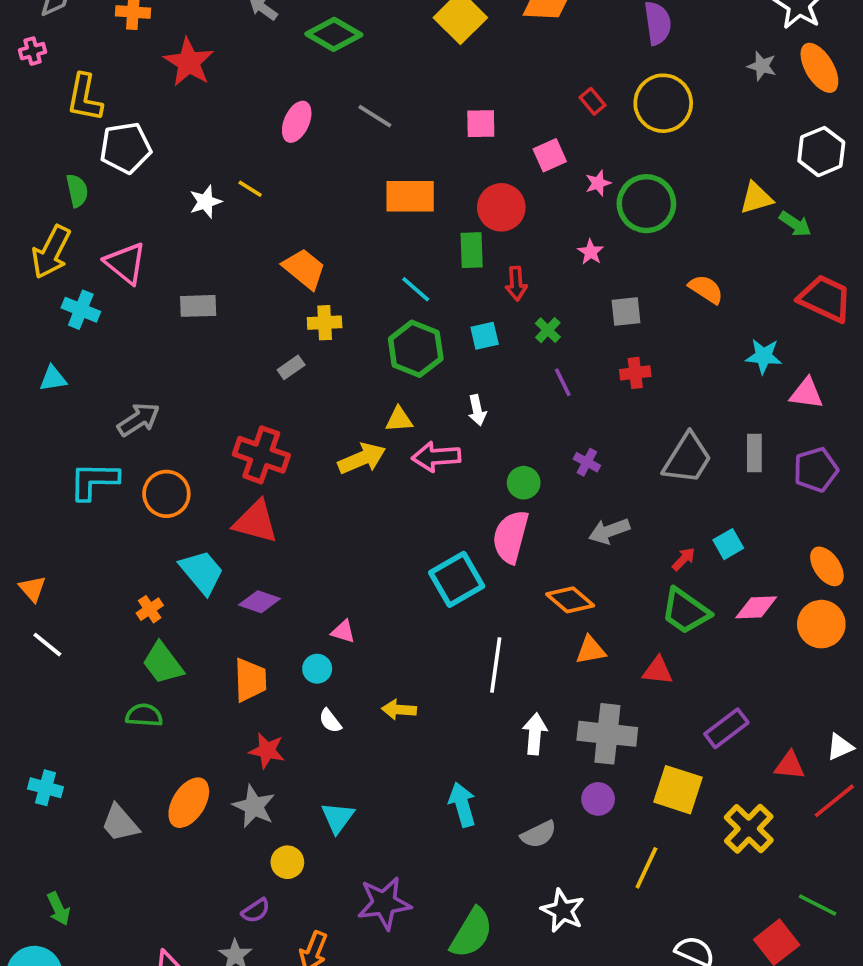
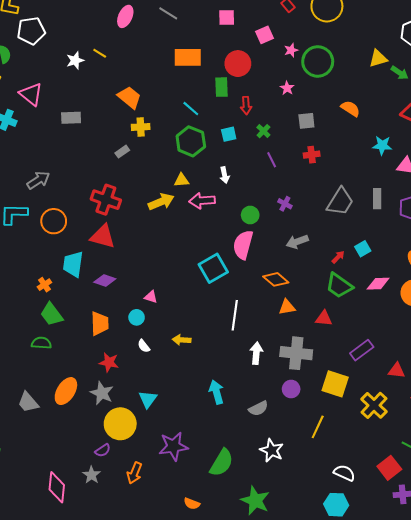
cyan trapezoid: (202, 572) -> (73, 264), turned -132
yellow circle: (287, 862) -> (120, 424), size x1.8

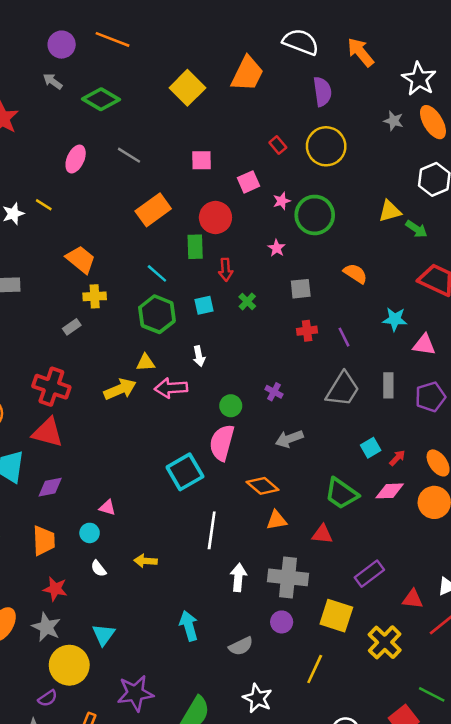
orange rectangle: (188, 57) -> (153, 210), turned -36
purple line: (272, 160) -> (344, 337), moved
red arrow: (338, 257) -> (397, 458), moved
purple diamond: (105, 281) -> (50, 487), turned -30

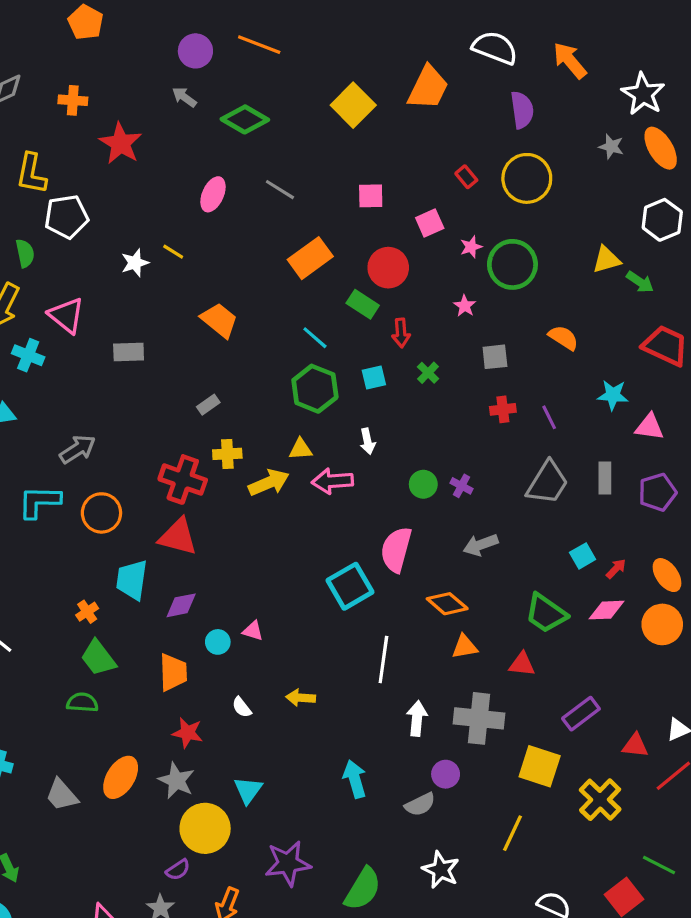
green rectangle: (195, 247) -> (363, 304), turned -55
yellow cross: (95, 296) -> (227, 454), moved
green circle: (231, 406) -> (423, 484), moved
cyan circle: (90, 533) -> (218, 642), moved
purple circle: (282, 622) -> (446, 774), moved

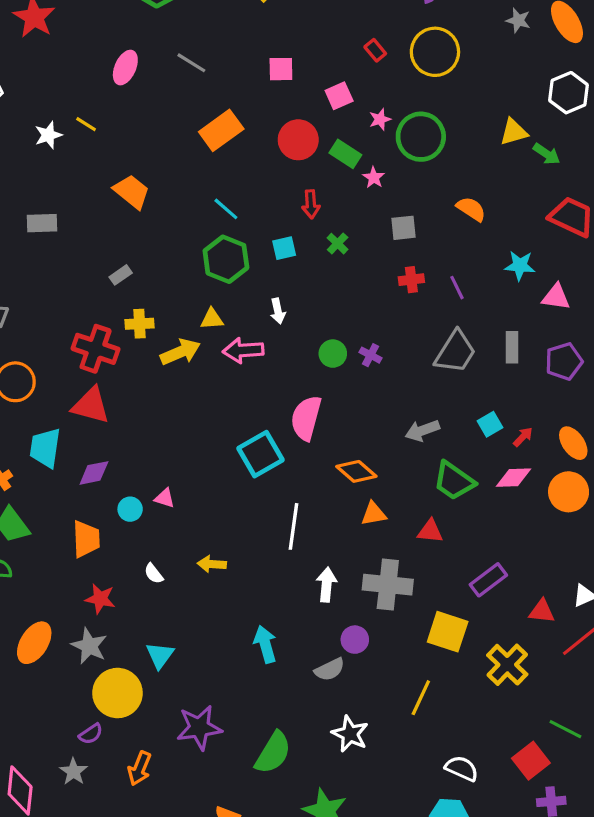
green rectangle: (363, 304) -> (345, 154), moved
gray arrow: (481, 545) -> (422, 431), moved

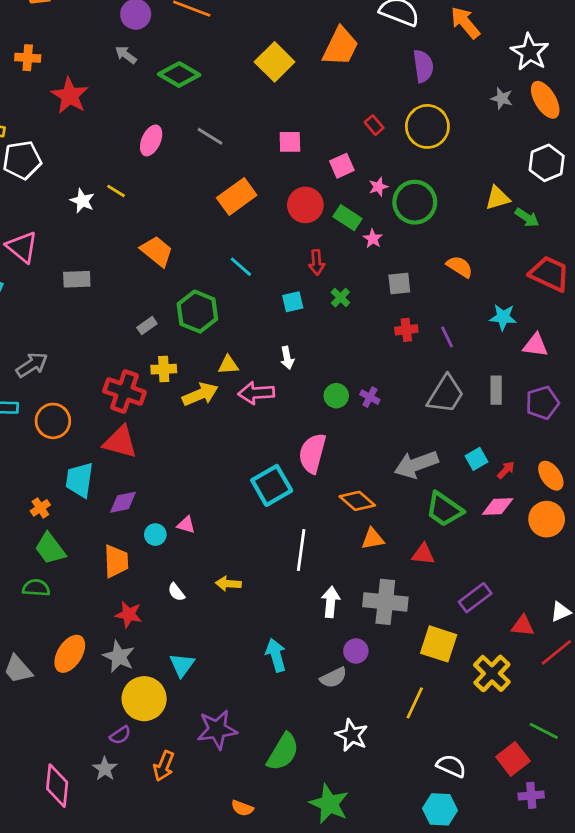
white star: (48, 135) -> (82, 201), turned -30
green hexagon: (226, 259) -> (197, 312), moved
gray arrow: (422, 431) -> (416, 464), size x1.4

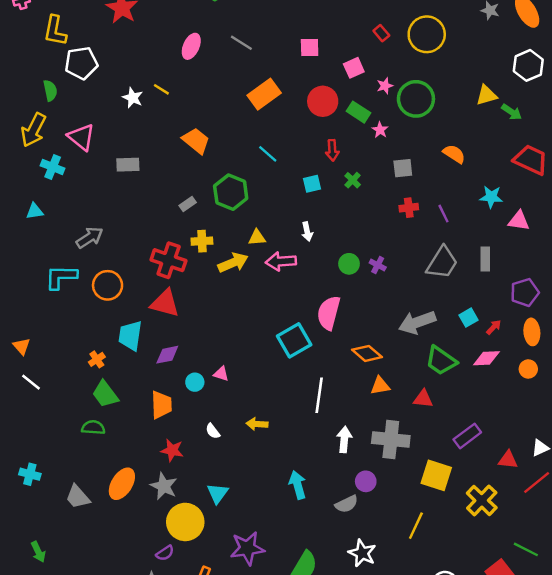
purple pentagon: (542, 403) -> (525, 292), moved
orange ellipse: (551, 476) -> (532, 332), turned 30
orange circle: (547, 519) -> (528, 369), size x0.6

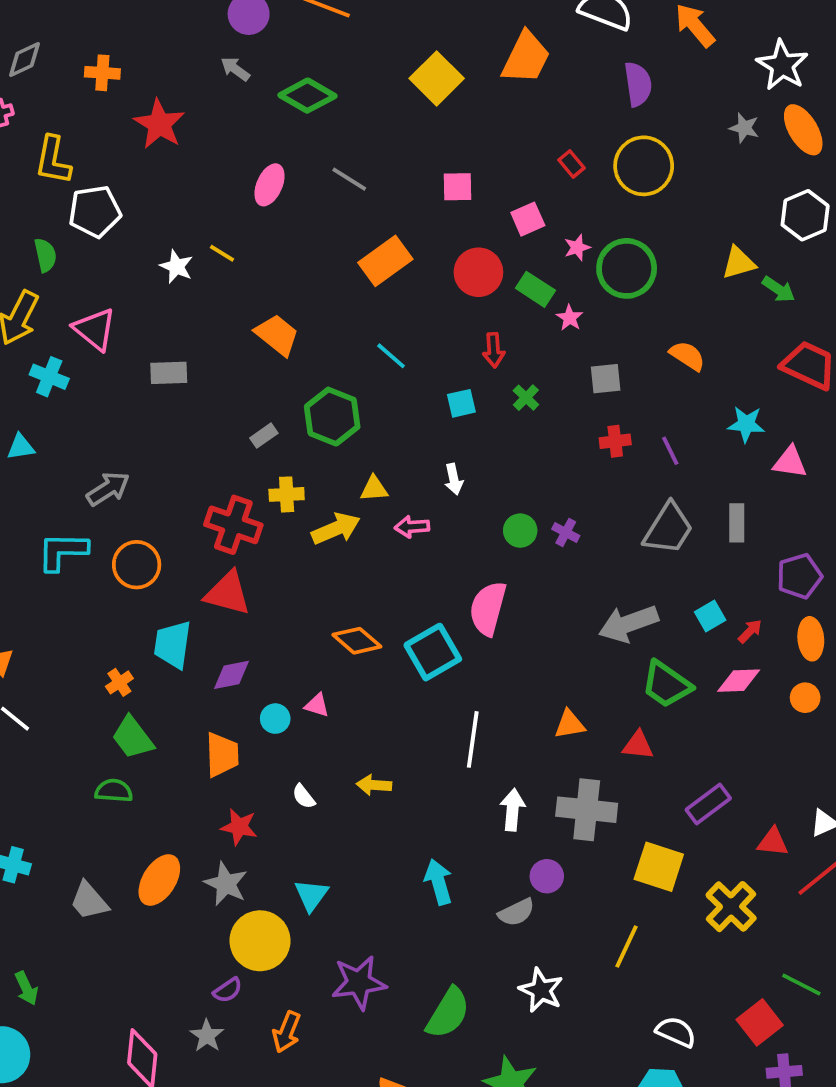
pink arrow: (281, 261) -> (412, 527), size x0.7
orange diamond: (367, 353) -> (357, 641), moved

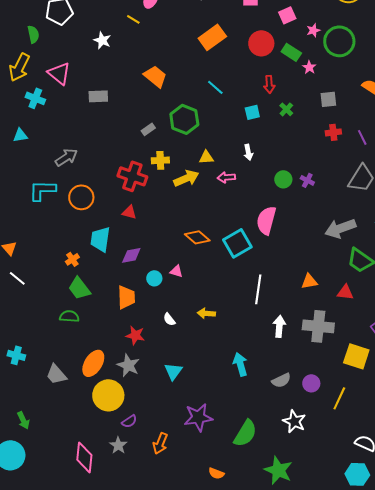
yellow line: (222, 253) -> (133, 19), moved
red triangle: (228, 593) -> (129, 212), size x0.6
purple circle: (547, 876) -> (311, 383), moved
yellow circle: (260, 941) -> (108, 395), moved

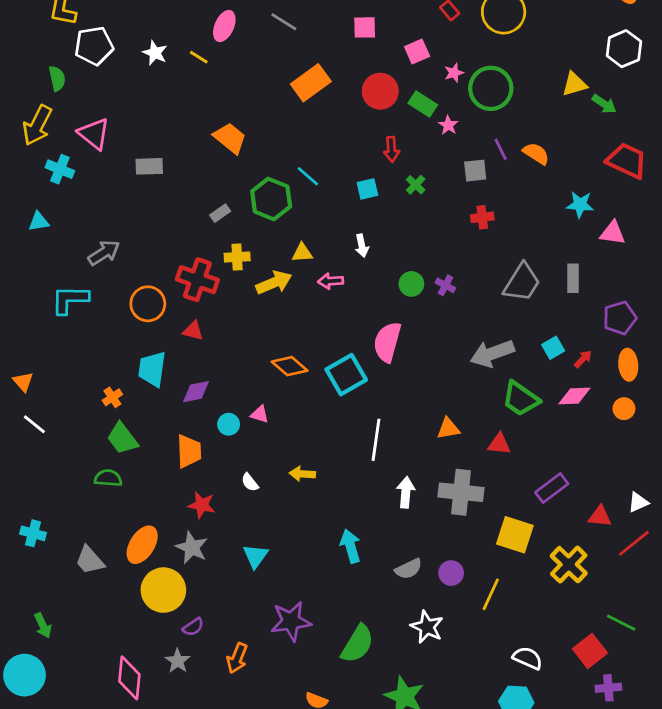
white star: (102, 40) -> (155, 53), moved
cyan line: (215, 87) -> (308, 176), moved
purple line: (362, 137) -> (501, 149), moved
orange circle: (81, 197) -> (148, 304), moved

